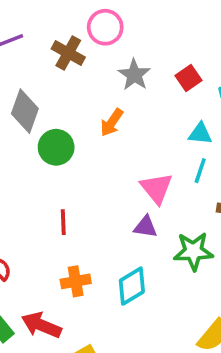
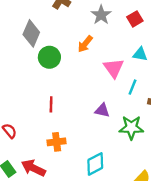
cyan line: (200, 171) -> (133, 87), moved
pink triangle: (156, 188) -> (114, 68), moved
cyan diamond: (132, 286) -> (95, 164), moved

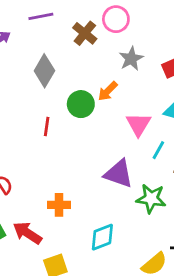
green circle: (49, 57) -> (81, 104), moved
red line: (51, 104) -> (47, 126), moved
purple triangle: (102, 110) -> (119, 174), size x1.6

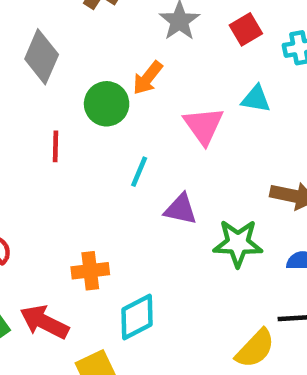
cyan line: (158, 150) -> (139, 172), moved
purple triangle: (119, 174) -> (181, 209), size x0.7
cyan diamond: (102, 237) -> (137, 317), moved

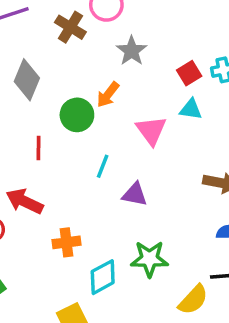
red square: (246, 29) -> (189, 73), moved
green star: (238, 243) -> (149, 259), moved
red arrow: (44, 322) -> (24, 201), moved

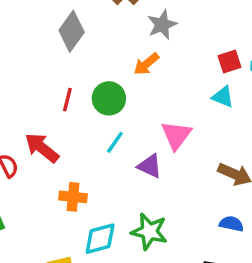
gray star: (132, 51) -> (162, 25), moved
green circle: (77, 115) -> (109, 98), moved
pink triangle: (151, 130) -> (176, 135), moved
cyan line: (103, 166) -> (115, 142), moved

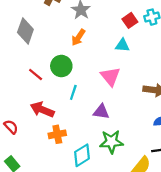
cyan triangle: (223, 97) -> (122, 45), moved
red line: (67, 100) -> (36, 75), turned -48
red arrow: (42, 148) -> (42, 110), moved
purple triangle: (150, 166) -> (101, 112), moved

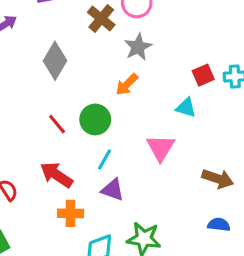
purple triangle: (101, 112) -> (113, 190), moved

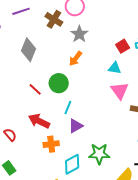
pink triangle: (160, 148) -> (120, 91), moved
purple triangle: (113, 190) -> (76, 126), turned -42

